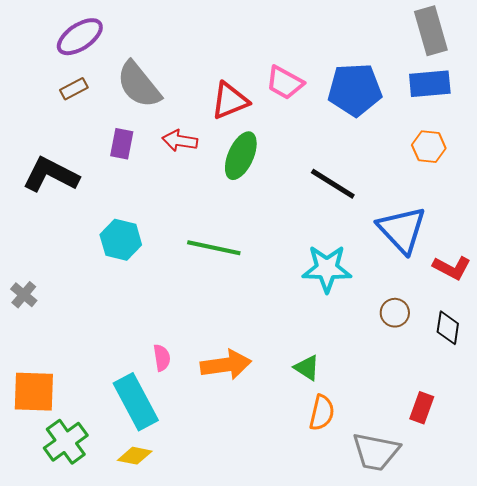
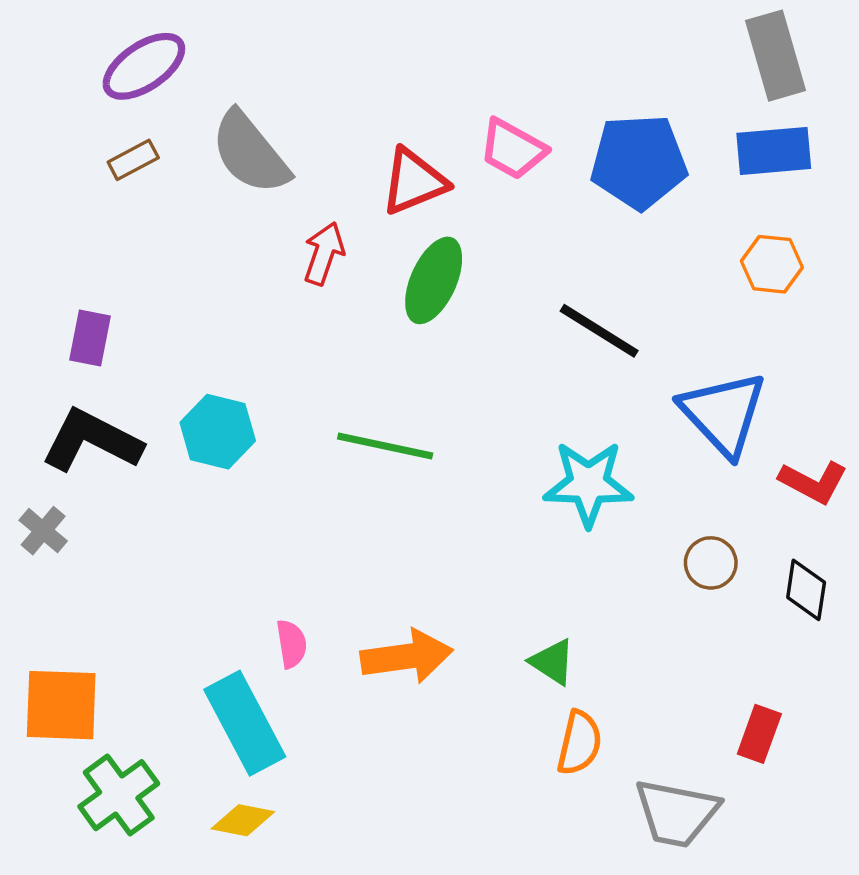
red arrow: (180, 141) -> (324, 253), turned 100
purple rectangle: (122, 144) -> (90, 338), moved
black L-shape: (51, 175) -> (92, 441), moved

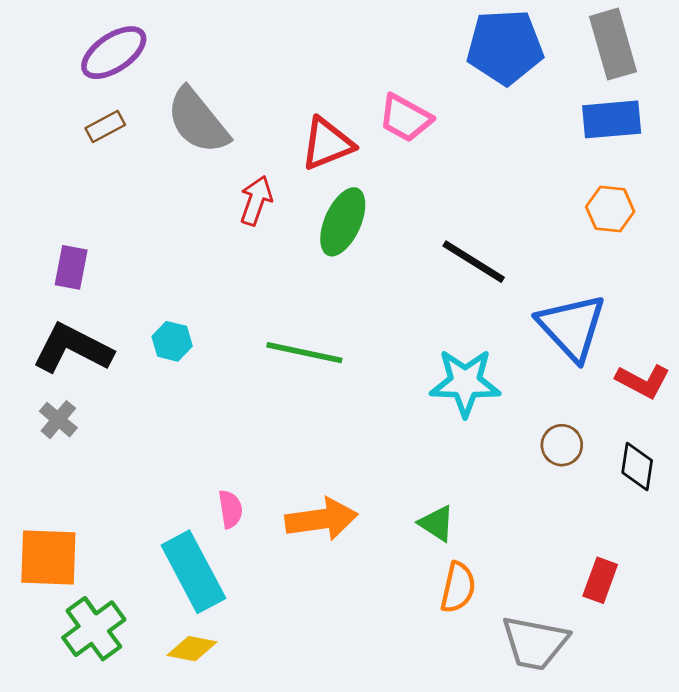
blue pentagon: (639, 162) -> (505, 47), moved
cyan hexagon: (218, 432) -> (172, 341), size x0.7
gray cross: (43, 531) -> (58, 420), moved

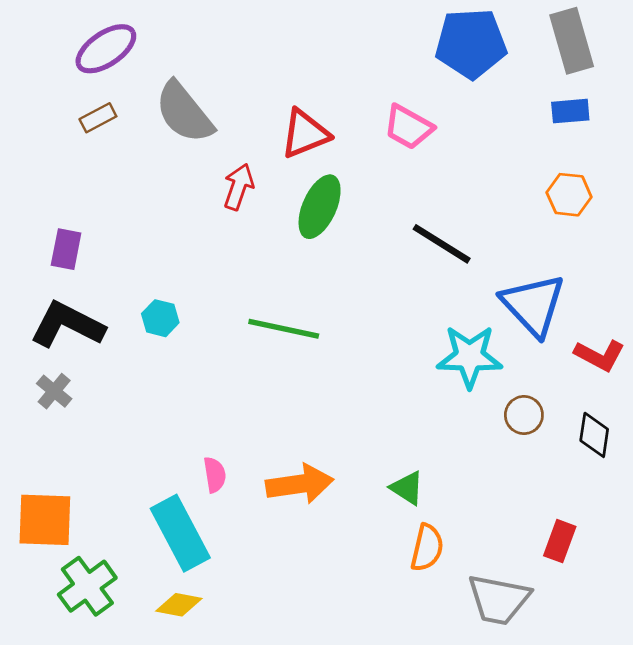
pink trapezoid: (405, 118) -> (408, 127), moved
blue rectangle: (612, 119) -> (570, 111), size x0.7
cyan star: (465, 383) -> (470, 357), moved

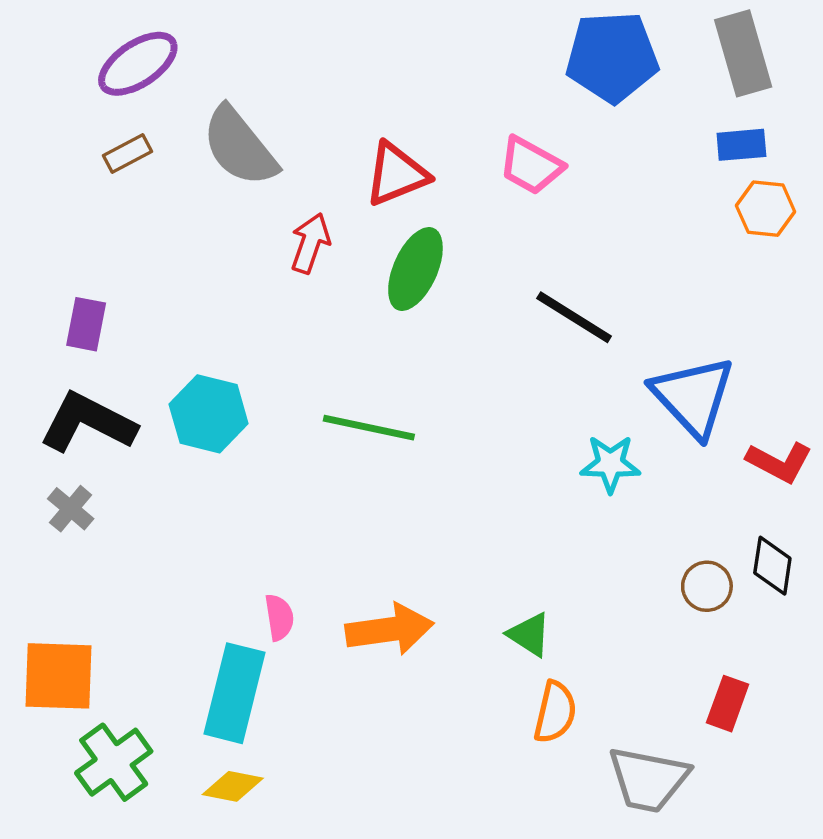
orange hexagon: (569, 195) -> (766, 209), moved
cyan hexagon: (160, 318) -> (209, 414), size x1.6
cyan star: (470, 357) -> (610, 464), size x0.7
brown circle: (524, 415) -> (707, 586), moved
cyan rectangle: (180, 533) -> (234, 693), turned 42

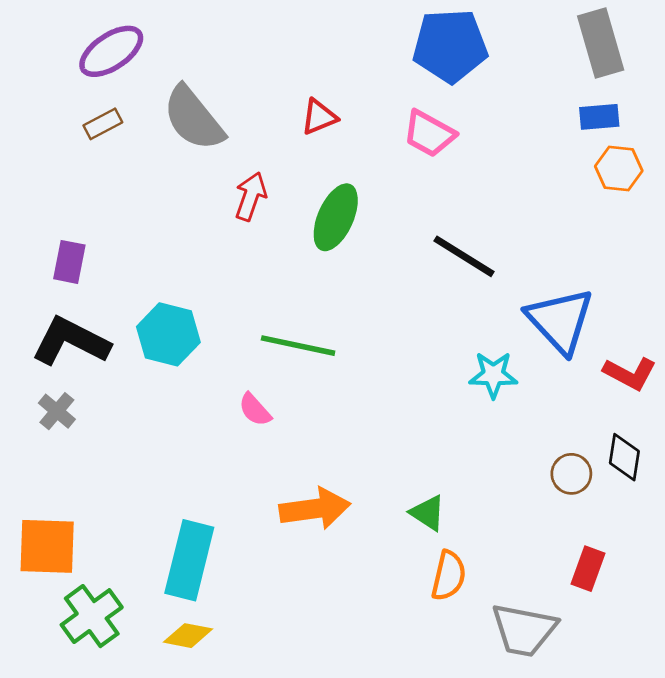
blue pentagon: (612, 57) -> (450, 46), moved
red triangle: (396, 174) -> (319, 117), moved, size x0.7
pink semicircle: (279, 617) -> (255, 410), moved, turned 147

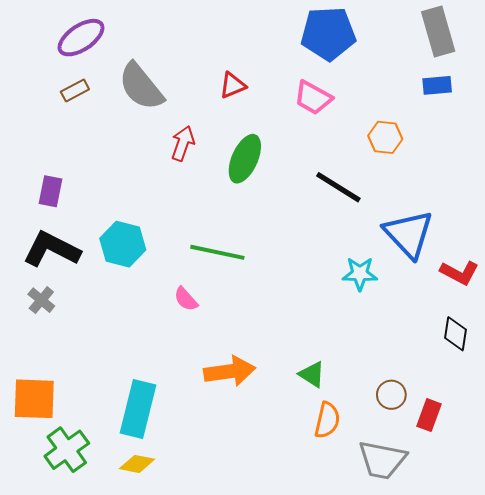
orange hexagon: (619, 168) -> (385, 137), moved
brown circle: (571, 474) -> (391, 395), moved

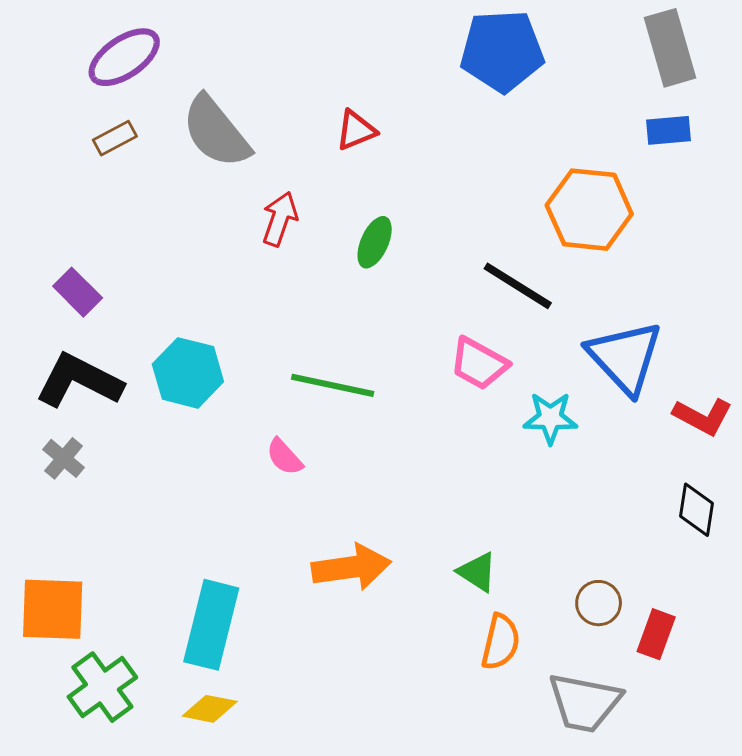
pink trapezoid: (313, 98) -> (479, 364), moved
orange hexagon: (385, 137) -> (589, 210), size x1.6
green ellipse: (245, 159) -> (375, 242), size x0.7
purple rectangle: (50, 191) -> (78, 292), turned -56

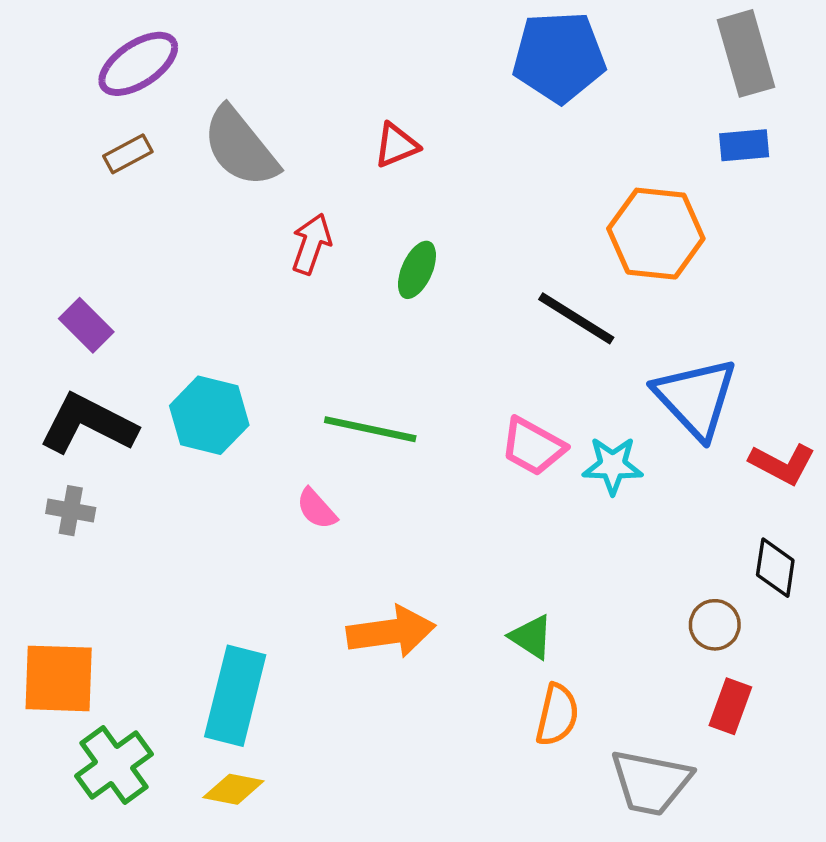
pink trapezoid: (479, 364) -> (533, 446), moved
gray cross: (64, 458) -> (71, 511), turned -30
brown circle: (599, 603) -> (715, 625), moved

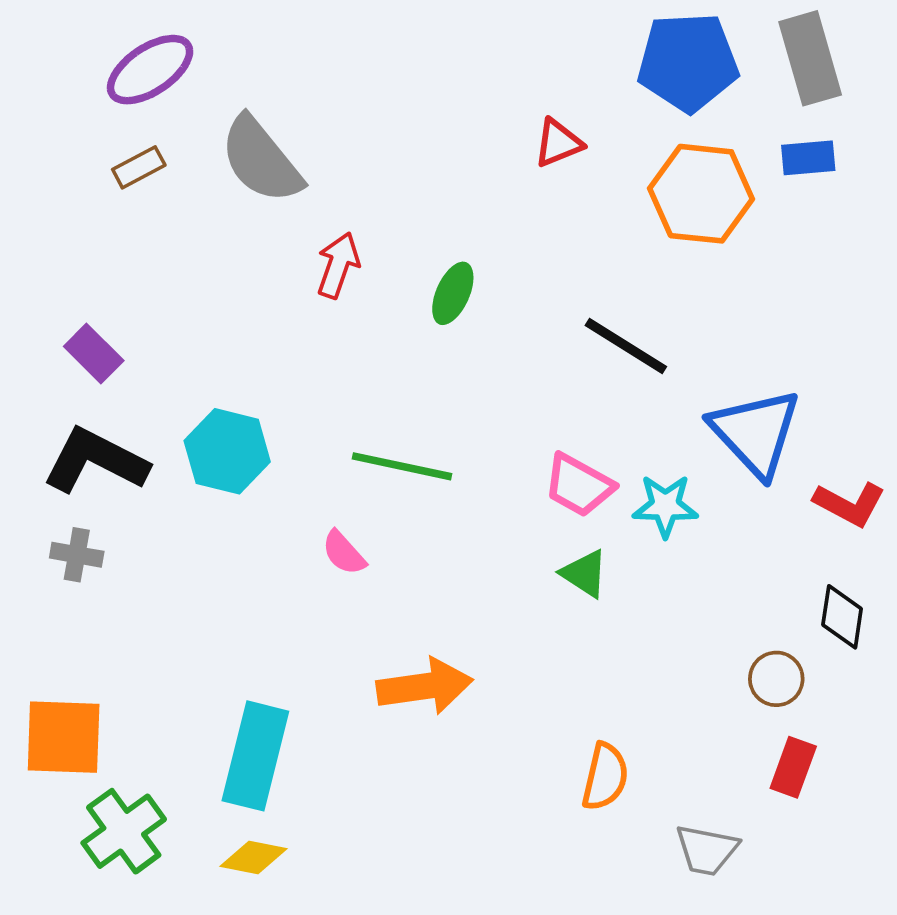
blue pentagon: (559, 57) -> (688, 62), moved
red triangle: (396, 145) -> (558, 143), moved
orange hexagon: (656, 234) -> (701, 194), moved
green triangle: (531, 637) -> (584, 574), moved
gray trapezoid: (651, 782) -> (707, 850), size x0.7

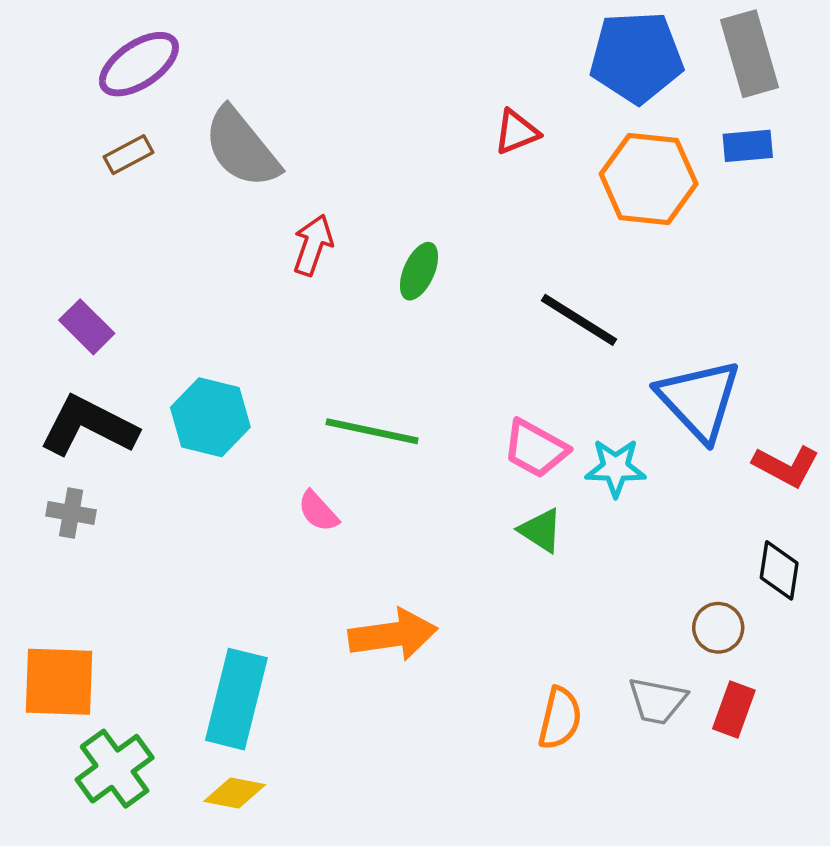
gray trapezoid: (707, 850) -> (657, 701), moved

